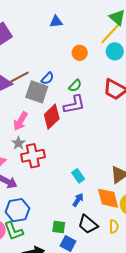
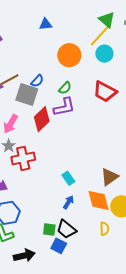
orange circle: (80, 53) -> (69, 55), size x1.5
black trapezoid: (88, 224) -> (66, 229), moved

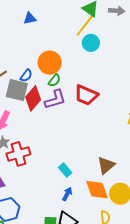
orange circle: (69, 55) -> (50, 63), moved
red trapezoid: (105, 92) -> (86, 95), moved
red diamond: (42, 119) -> (33, 98), moved

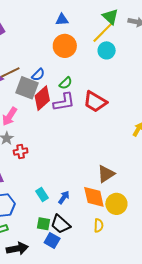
blue triangle: (30, 18) -> (62, 20), moved
orange circle: (50, 63) -> (65, 46), moved
red cross: (18, 154) -> (21, 152), size x0.6
cyan rectangle: (65, 170) -> (42, 194), moved

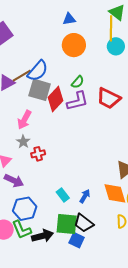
yellow line: (103, 32) -> (111, 28), turned -40
blue semicircle: (38, 75) -> (38, 71), moved, size x1.6
green square: (43, 224) -> (67, 224), size x1.6
black arrow: (17, 249) -> (43, 236), moved

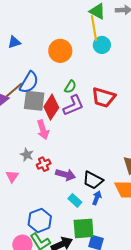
blue triangle: (69, 19) -> (14, 42), moved
pink arrow: (24, 120) -> (43, 130), moved, turned -36
purple arrow: (14, 181) -> (66, 175), moved
black trapezoid: (84, 223) -> (93, 180), moved

